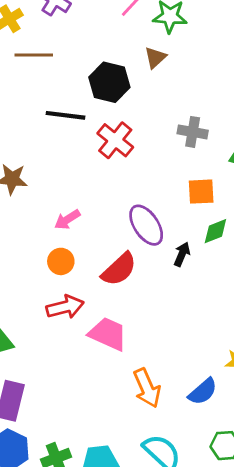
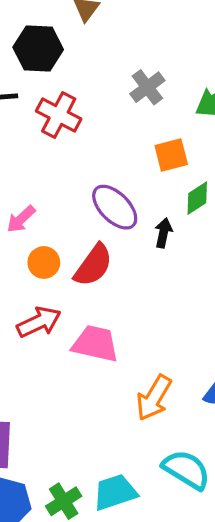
gray cross: (193, 132) -> (147, 87), turned -36
orange circle: (61, 261) -> (44, 262), moved
orange arrow: (147, 388) -> (154, 398), turned 66

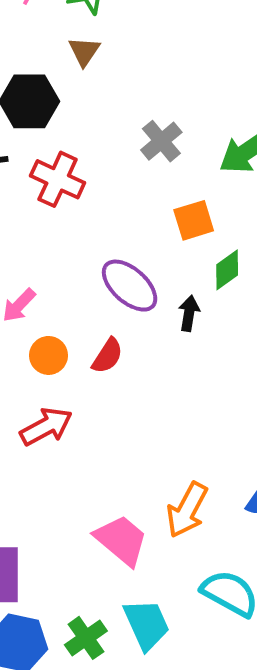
red semicircle: (93, 265) -> (107, 356), size x0.7
pink trapezoid: (95, 344) -> (121, 540), moved, turned 30
cyan trapezoid: (115, 492) -> (147, 624), turned 87

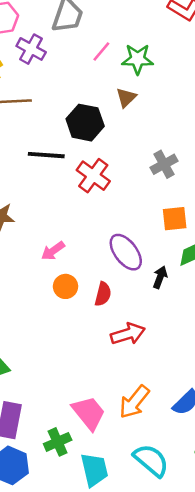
red semicircle: (107, 356) -> (103, 294), turned -30
red arrow: (46, 426) -> (128, 334), moved
green cross: (86, 638) -> (58, 442), moved

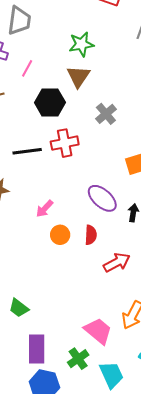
pink line: (101, 51) -> (27, 68), moved
brown triangle: (126, 98) -> (78, 76), size x1.4
black line: (46, 155) -> (27, 151), moved
gray cross: (164, 164) -> (106, 114), moved
red cross: (93, 176) -> (65, 143), turned -36

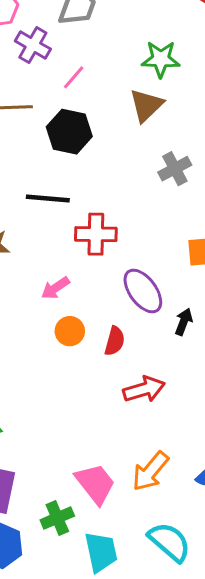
black hexagon: (50, 103) -> (69, 132), moved
red cross: (65, 143) -> (96, 234), moved

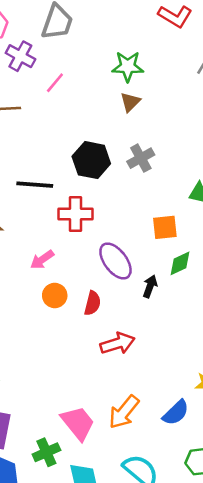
brown triangle: (146, 105) -> (130, 102), moved, size x0.7
black hexagon: (69, 132) -> (91, 160), moved

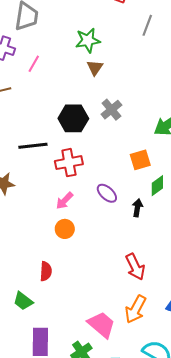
pink arrow: (42, 260) -> (65, 201), moved
purple ellipse: (115, 261) -> (107, 193), size x0.7
red semicircle: (92, 303) -> (46, 271), moved
red arrow: (118, 343) -> (135, 267), moved, turned 92

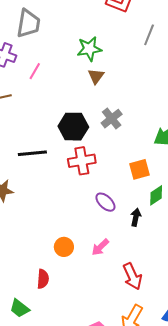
red cross: (69, 163) -> (82, 161), moved
pink arrow: (65, 201) -> (100, 247), moved
orange circle: (65, 229) -> (64, 247), moved

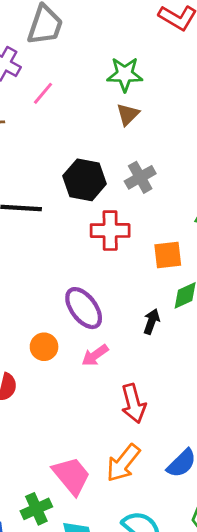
red cross: (82, 161) -> (110, 231), moved
purple ellipse: (105, 202) -> (84, 308), moved, size x1.4

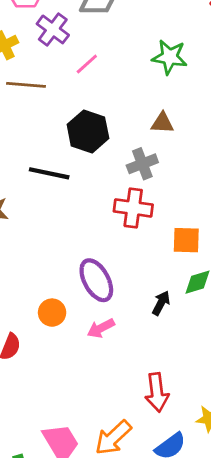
brown triangle: (128, 114) -> (162, 123), moved, turned 40
gray cross: (140, 177) -> (142, 164), moved
black hexagon: (85, 180) -> (88, 131), moved
red arrow: (133, 404) -> (157, 392), moved

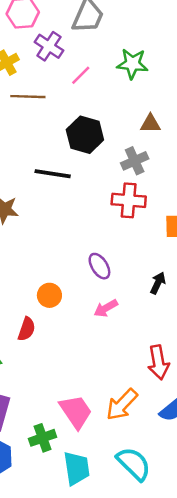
green star: (170, 57) -> (132, 64), moved
purple ellipse: (96, 280) -> (99, 266), size x0.7
orange circle: (52, 313) -> (49, 295), moved

